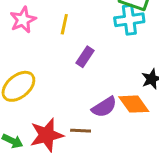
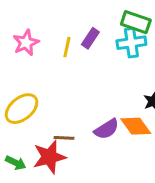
purple rectangle: (85, 57) -> (90, 38), moved
brown line: (81, 131) -> (64, 138), moved

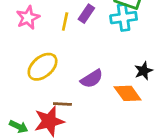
yellow ellipse: (22, 109) -> (43, 67), moved
purple semicircle: (106, 129) -> (92, 79), moved

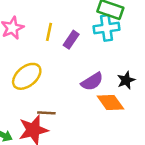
purple rectangle: (86, 14) -> (71, 40), moved
purple semicircle: (92, 79) -> (92, 82), moved

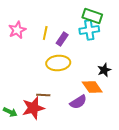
yellow ellipse: (27, 76) -> (58, 63), moved, turned 35
purple semicircle: (92, 82) -> (78, 102), moved

